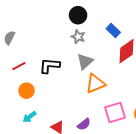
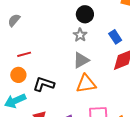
red line: (19, 66) -> (24, 54), moved
black L-shape: (50, 66) -> (44, 84), moved
cyan arrow: (29, 117) -> (15, 101), size x1.5

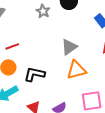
gray star: (80, 35) -> (43, 11), moved

